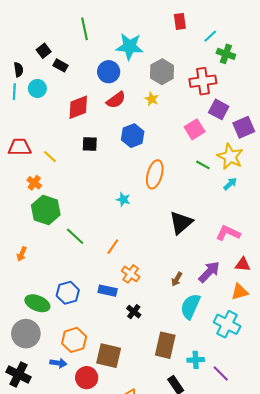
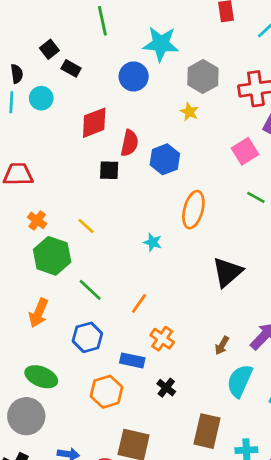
red semicircle: (116, 100) -> (130, 143), moved, turned -42
yellow line: (50, 157) -> (86, 226), moved
orange arrow: (22, 254) -> (38, 313), moved, size x1.5
blue hexagon: (68, 293) -> (87, 337), moved
orange hexagon: (74, 340) -> (106, 392), moved

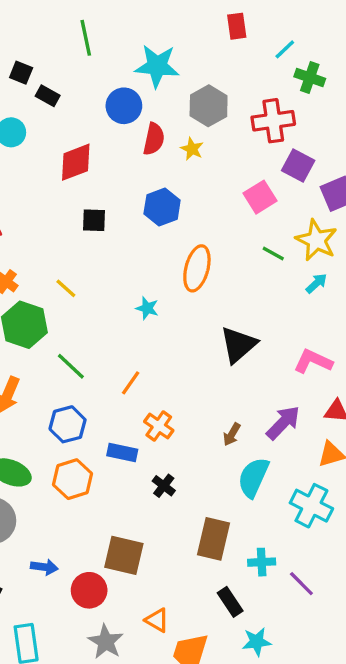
black square: (49, 49) -> (21, 73), turned -30
red semicircle: (130, 143) -> (154, 139), moved
orange hexagon: (106, 392) -> (72, 479), moved

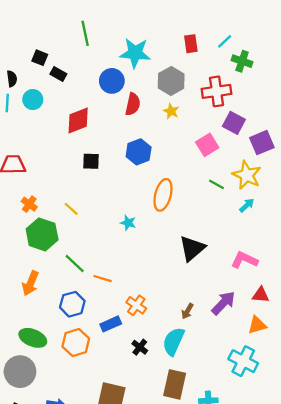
red rectangle: (237, 26) -> (191, 44), moved
yellow star: (192, 149) -> (171, 111), moved
orange line: (131, 383) -> (103, 279), moved, turned 72
blue rectangle: (122, 453) -> (111, 324), turned -36
cyan semicircle: (253, 477) -> (173, 341), moved

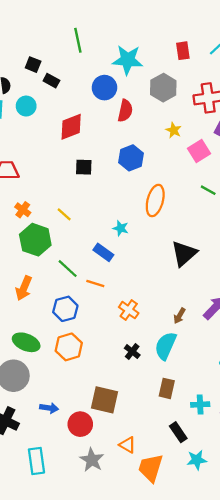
yellow star: (171, 111) -> (174, 130), moved
blue rectangle: (111, 324) -> (103, 252), moved, turned 60
brown rectangle: (175, 384) -> (167, 388), size x0.7

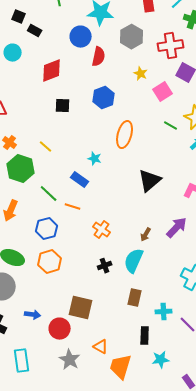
black cross: (132, 352) -> (105, 266), turned 32
black rectangle: (178, 432) -> (145, 336), turned 36

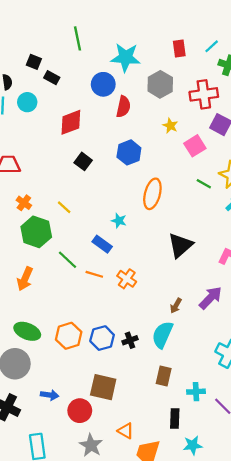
black square: (63, 106) -> (83, 161), turned 35
blue hexagon: (47, 229) -> (102, 338), moved
orange cross: (102, 230) -> (127, 279), moved

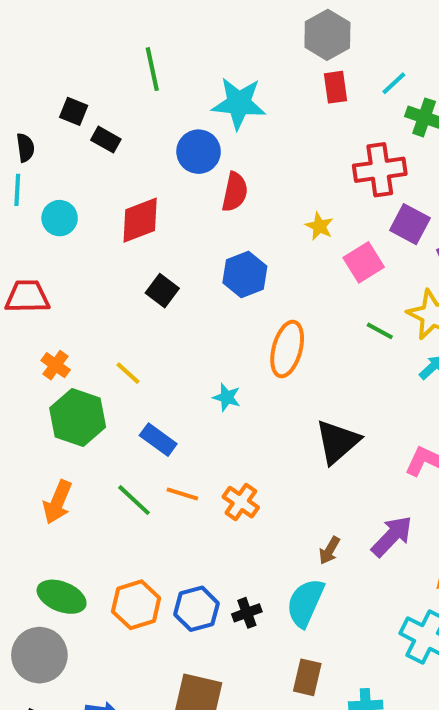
gray hexagon: (160, 84) -> (327, 35), moved
cyan circle: (27, 102) -> (60, 218), moved
blue rectangle: (102, 244) -> (158, 440), moved
green line: (67, 260) -> (134, 500), moved

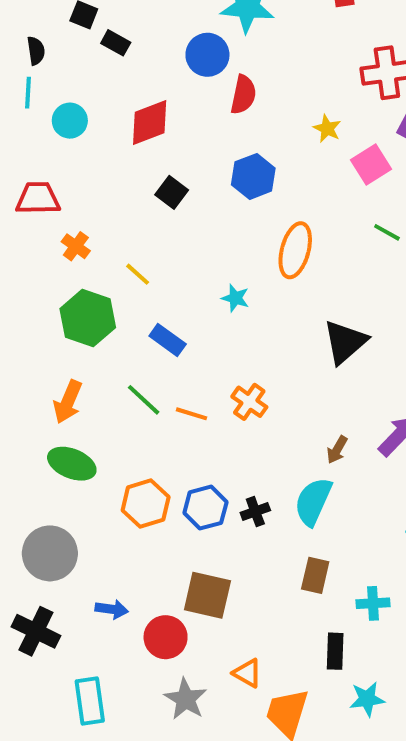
orange cross: (56, 365) -> (76, 246), moved
orange line: (182, 494) -> (191, 414), moved
green ellipse: (62, 597) -> (72, 464), moved

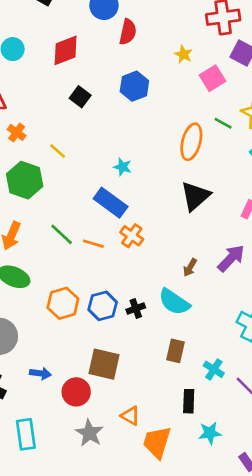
orange ellipse: (295, 250) -> (191, 142), moved
blue rectangle: (168, 340) -> (111, 203), moved, size x1.4
cyan semicircle: (313, 502) -> (174, 302), turned -80
cyan cross: (373, 603) -> (214, 369), turned 36

